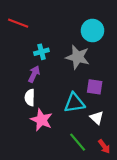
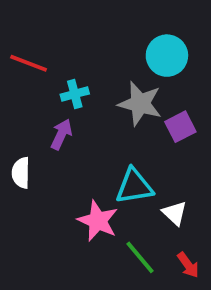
red line: (18, 23) -> (29, 63), moved
purple square: (95, 87) -> (180, 127), moved, turned -35
white semicircle: (30, 98) -> (21, 173), moved
pink star: (41, 120) -> (98, 221), moved

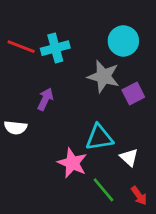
cyan cross: (75, 94) -> (55, 48), moved, size x1.4
white semicircle: (21, 173) -> (16, 128), turned -85

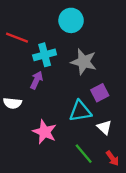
cyan circle: (123, 41) -> (71, 20), moved
cyan cross: (55, 48) -> (45, 55), moved
purple square: (133, 93) -> (100, 93), moved
pink star: (72, 163) -> (45, 132), moved

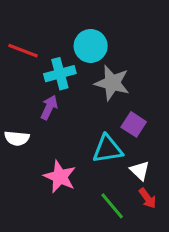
cyan circle: (71, 20) -> (91, 46), moved
purple square: (100, 93) -> (134, 124), turned -30
red arrow: (112, 158) -> (148, 198), moved

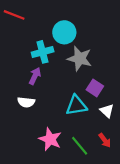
red line: (23, 51) -> (14, 15), moved
white semicircle: (17, 138) -> (26, 102), moved
white triangle: (140, 171) -> (107, 111), moved
pink star: (60, 177) -> (50, 139), moved

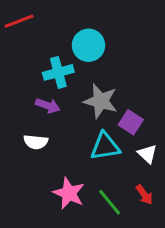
red line: (14, 15) -> (19, 21), turned -42
gray star: (80, 59) -> (101, 101), moved
purple arrow: (35, 76) -> (48, 106), turned 84

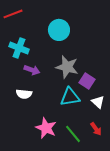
cyan cross: (58, 72) -> (19, 48), moved, turned 36

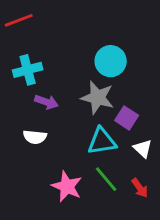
cyan circle: (59, 30) -> (111, 61), moved
cyan cross: (19, 48) -> (28, 70), turned -36
green line: (73, 134) -> (106, 179), moved

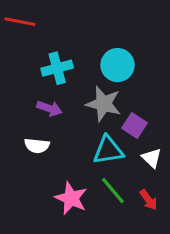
red line: (19, 20) -> (20, 22), turned 32
cyan cross: (28, 70) -> (57, 68), moved

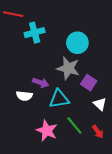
cyan cross: (57, 68) -> (35, 33), moved
purple arrow: (49, 108) -> (41, 83), moved
cyan triangle: (108, 150) -> (59, 99), moved

